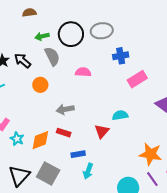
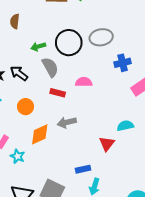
brown semicircle: (29, 13) -> (15, 21), moved, turned -72
orange circle: (40, 85) -> (26, 107), moved
red rectangle: (64, 133) -> (58, 93), moved
orange diamond: (40, 140) -> (40, 134), moved

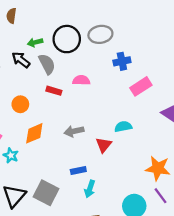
black arrow: (19, 73) -> (21, 60), moved
gray arrow: (67, 122) -> (74, 131), moved

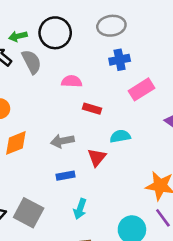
gray ellipse: (100, 34) -> (111, 26), moved
red rectangle: (54, 91) -> (92, 109), moved
blue rectangle: (78, 170) -> (65, 176), moved

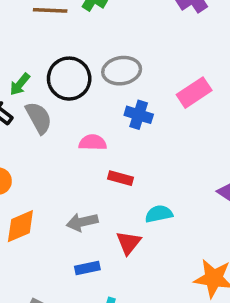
gray ellipse: (111, 26) -> (122, 71), moved
green arrow: (18, 36) -> (20, 84), turned -36
blue cross: (120, 60) -> (139, 115), moved, turned 30
pink rectangle: (142, 89) -> (194, 93), moved

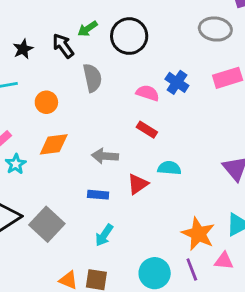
gray ellipse: (122, 71) -> (215, 29), moved
gray semicircle: (39, 118) -> (92, 78), moved
pink semicircle: (93, 143) -> (148, 93), moved

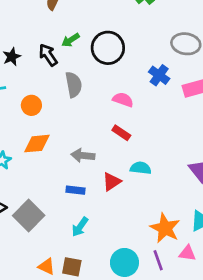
blue cross: (177, 82) -> (159, 75), moved

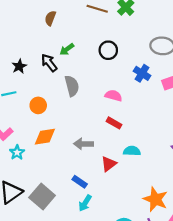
black circle: (108, 48) -> (108, 50), moved, size x0.7
blue rectangle: (76, 190) -> (80, 182), moved, turned 32

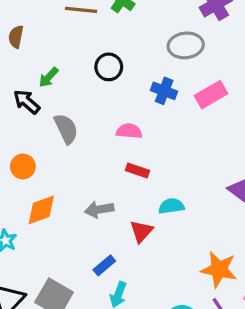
blue rectangle: (80, 182) -> (104, 265), turned -64

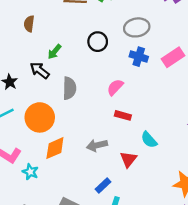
gray ellipse: (186, 45) -> (137, 27), moved
gray semicircle: (66, 129) -> (69, 88), turned 30
pink semicircle: (129, 131) -> (115, 87), turned -48
orange circle: (23, 166) -> (40, 117), size x1.6
cyan semicircle: (171, 206) -> (149, 140), turned -120

